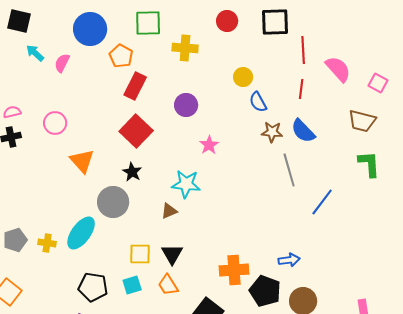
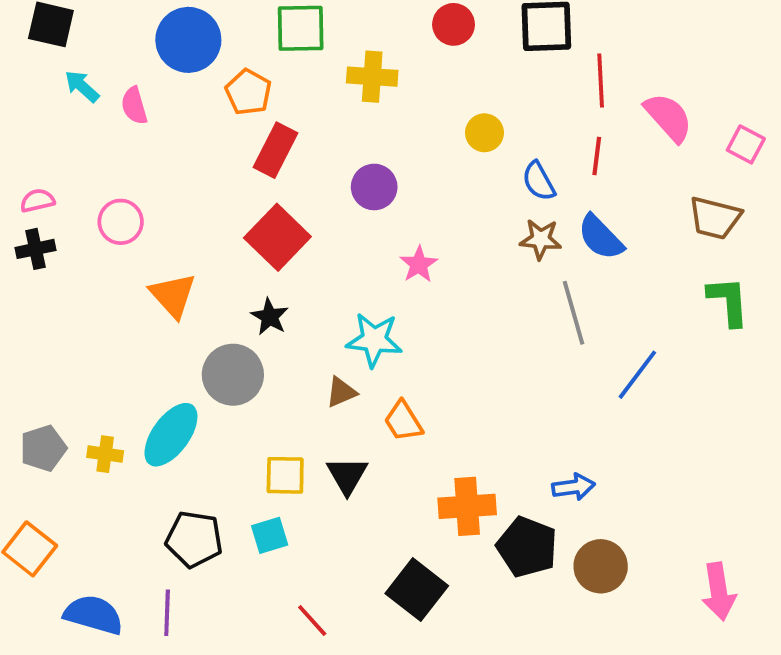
pink semicircle: (62, 63) -> (134, 106), turned -42
blue semicircle: (258, 102) -> (539, 181), moved
orange trapezoid: (168, 285) -> (403, 421), moved

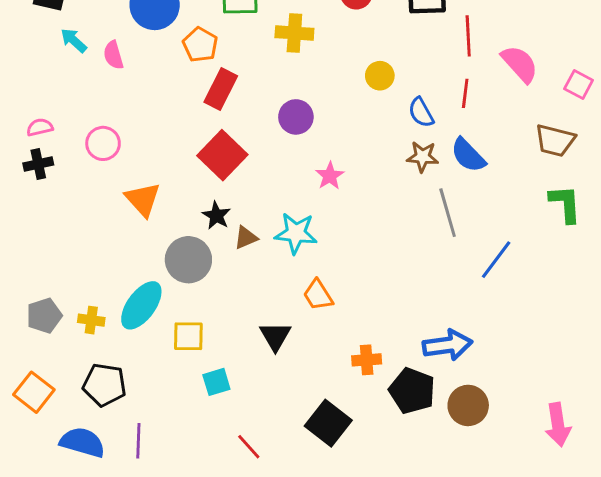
brown triangle: (341, 392) -> (246, 238), moved
yellow square: (285, 475) -> (188, 336), moved
blue arrow: (574, 487) -> (448, 345), size x1.5
orange cross: (467, 506) -> (367, 360), size x0.7
black pentagon: (194, 539) -> (105, 385), moved

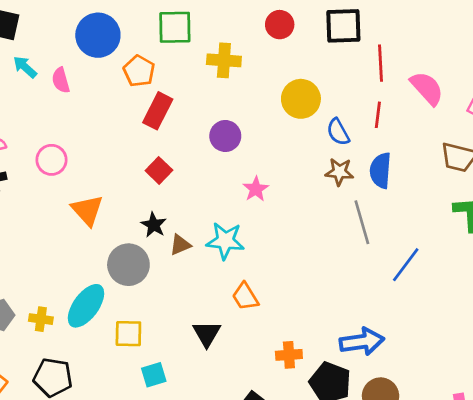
yellow circle: (380, 76) -> (301, 99), size x1.5
red square: (222, 155) -> (159, 170), size x0.6
blue semicircle: (468, 155) -> (381, 170), turned 48

